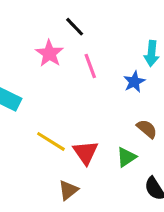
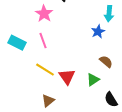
pink line: (90, 66) -> (43, 41), moved
brown triangle: (68, 190) -> (48, 101), moved

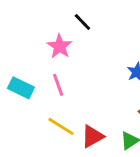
red triangle: (67, 77) -> (92, 136), turned 36

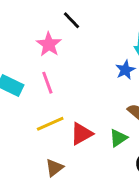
yellow line: (61, 126) -> (50, 124), turned -56

